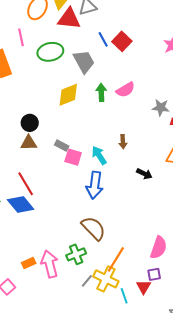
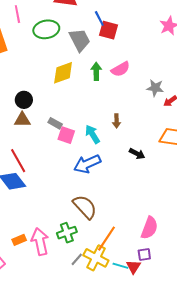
red square: (122, 41) -> (108, 30), moved, turned -30
blue arrow: (95, 185) -> (87, 164), turned 56
cyan line: (124, 296) -> (120, 266), moved, turned -56

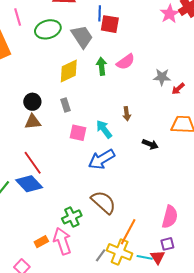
blue line: (99, 18) -> (100, 13), turned 35
gray rectangle: (55, 123) -> (65, 105), moved, turned 48
green cross: (67, 233) -> (72, 217), moved

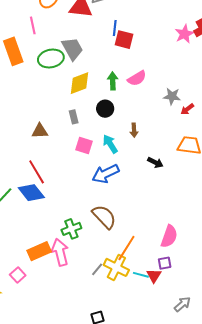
green ellipse: (48, 29) -> (51, 59), moved
gray trapezoid: (82, 37) -> (72, 49), moved
black circle: (32, 102) -> (105, 109), moved
orange rectangle: (41, 242) -> (39, 251), size x1.6

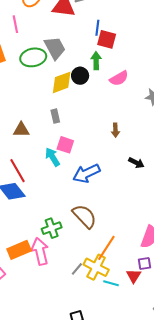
green arrow: (113, 81) -> (96, 61), moved
black circle: (105, 109) -> (80, 76), moved
cyan arrow: (110, 144) -> (52, 157), moved
cyan line: (141, 275) -> (111, 283), moved

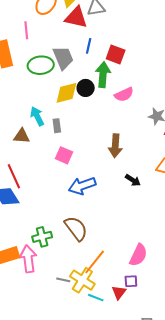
blue line: (97, 28) -> (89, 46), moved
green arrow: (96, 61) -> (103, 75), size x1.4
brown arrow: (115, 130) -> (115, 146), size x1.6
cyan arrow: (52, 157) -> (37, 116), moved
gray line: (77, 269) -> (63, 280), turned 56

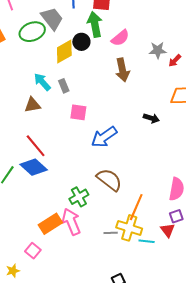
brown arrow: (115, 146) -> (122, 70), moved

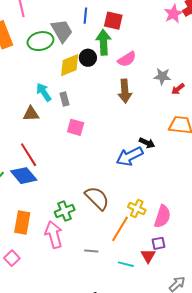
blue arrow: (104, 137) -> (130, 156), moved
orange rectangle: (50, 224) -> (22, 223), moved, turned -55
yellow cross: (129, 228) -> (137, 209), moved, size x0.7

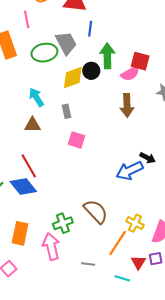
red square: (113, 21) -> (140, 61), moved
cyan arrow: (44, 92) -> (36, 97), moved
red triangle: (148, 256) -> (138, 262), moved

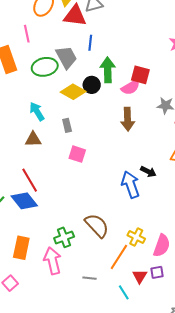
yellow diamond: (73, 78) -> (73, 92), turned 50
blue arrow: (130, 171) -> (130, 185), turned 96
cyan line: (122, 278) -> (124, 292), turned 42

